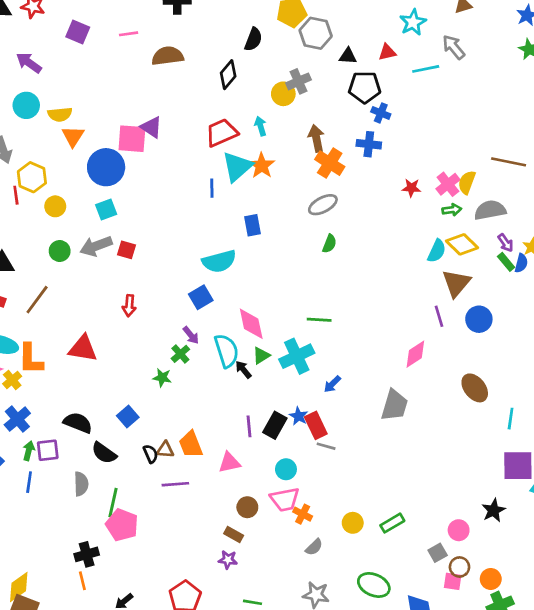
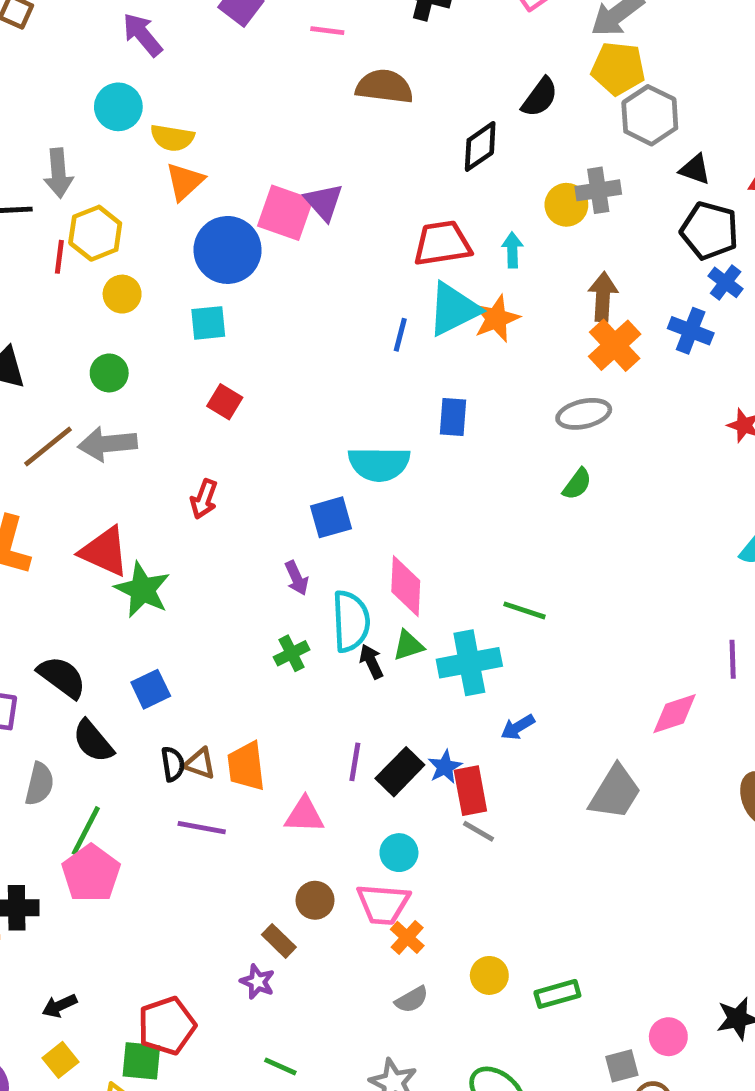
gray arrow: (96, 246) -> (107, 444), moved
green cross: (180, 354) -> (292, 653), moved
green star: (162, 378) -> (142, 590), moved, size x1.6

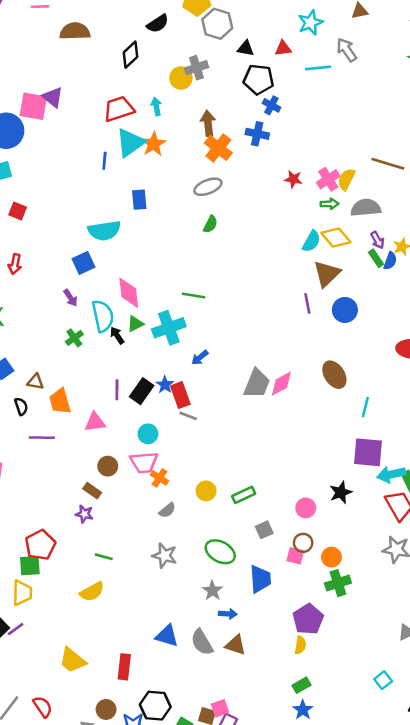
black semicircle: (540, 97) -> (158, 24), turned 30
pink diamond: (675, 714) -> (281, 384), moved
brown triangle: (200, 764) -> (35, 382), moved
gray square: (622, 1066) -> (264, 530), moved

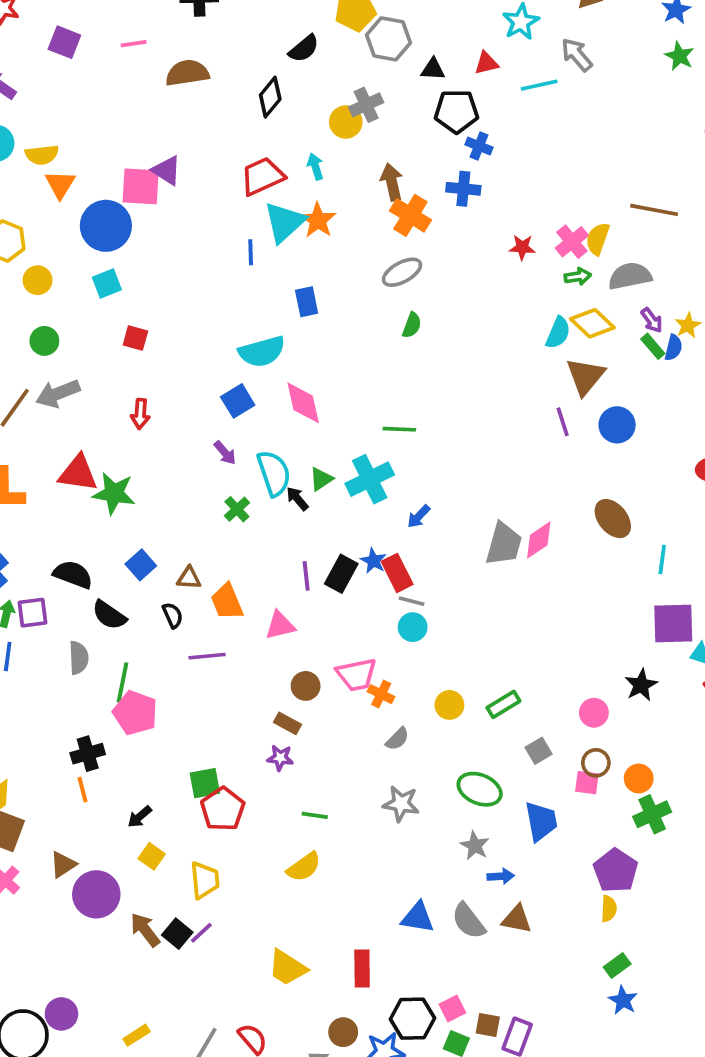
pink diamond: (129, 293) -> (303, 403), moved
cyan circle: (148, 434) -> (413, 627), moved
green square: (30, 566) -> (205, 783), moved
pink square: (220, 708) -> (452, 1009), moved

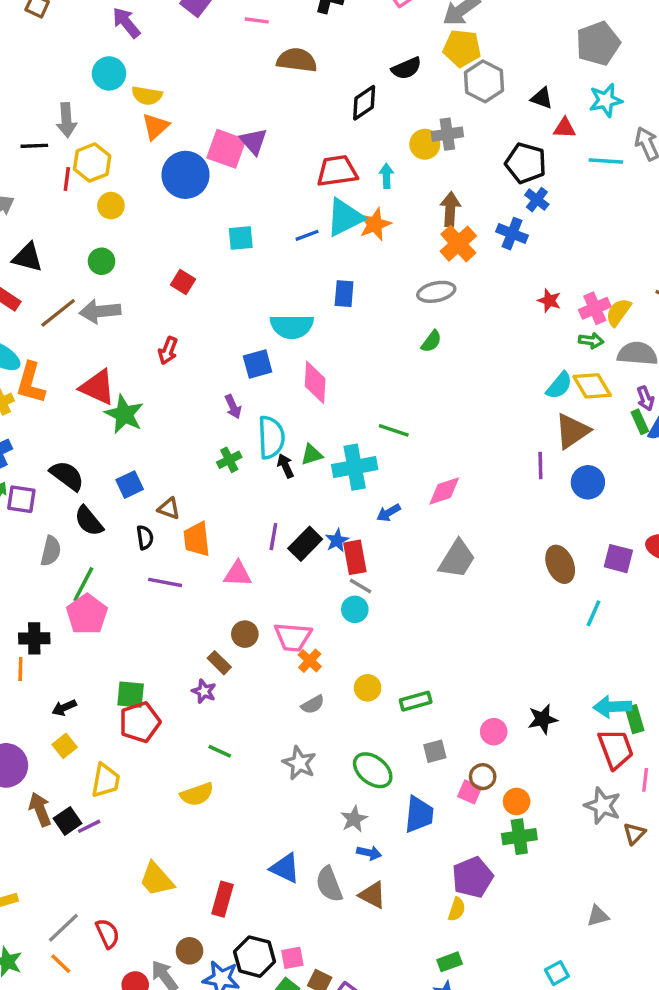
black triangle: (433, 69) -> (542, 98), moved
blue line: (251, 252) -> (307, 235), turned 55
cyan square: (107, 283) -> (241, 238), moved
pink diamond: (539, 540) -> (444, 491), moved
purple square: (673, 624) -> (618, 559), moved, size x0.7

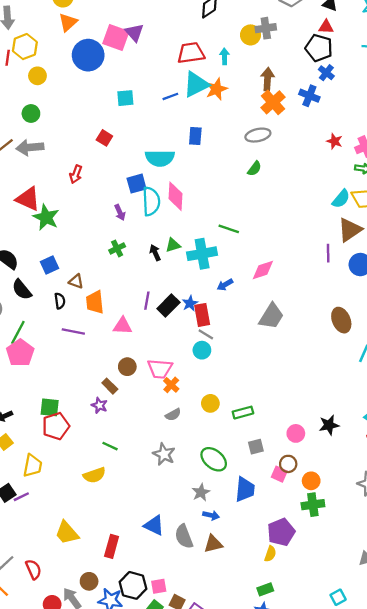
red triangle: (565, 128) -> (326, 27), moved
red square: (183, 282) -> (104, 138), moved
cyan semicircle: (271, 437) -> (151, 201), moved
brown triangle: (372, 895) -> (213, 544), turned -42

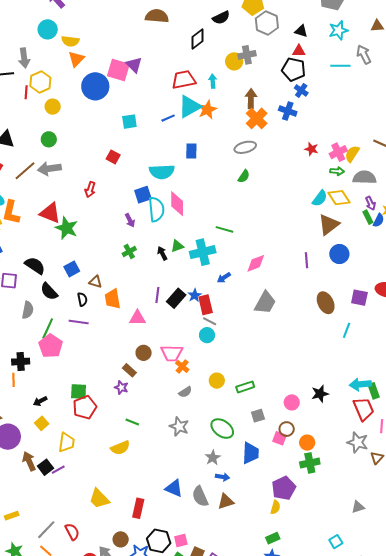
purple line: (328, 253) -> (306, 260), moved
purple line: (73, 331) -> (79, 322), moved

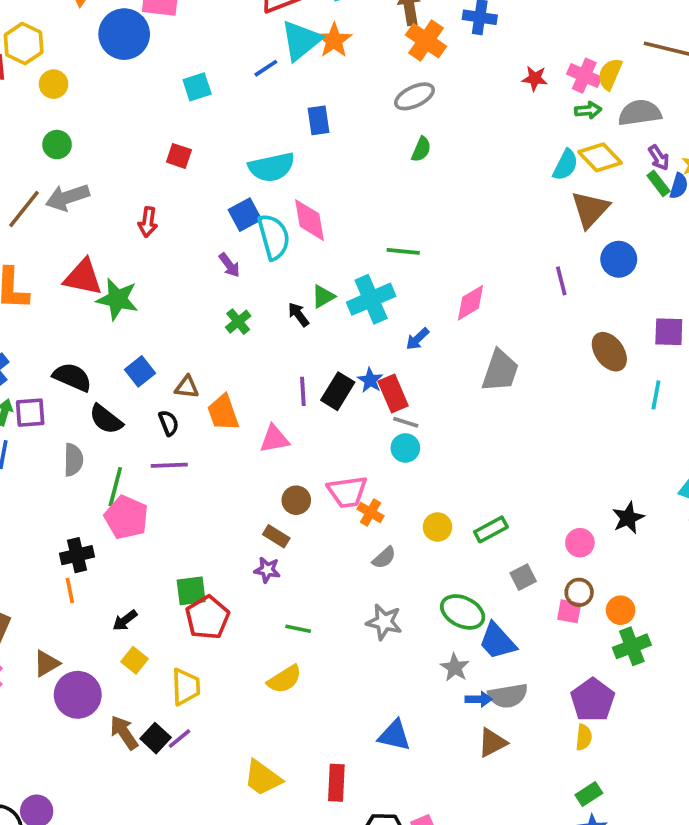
pink cross: (338, 152) -> (584, 76), turned -30
blue trapezoid: (251, 453) -> (497, 641), moved, turned 145
gray semicircle: (200, 496) -> (508, 696), moved, turned -65

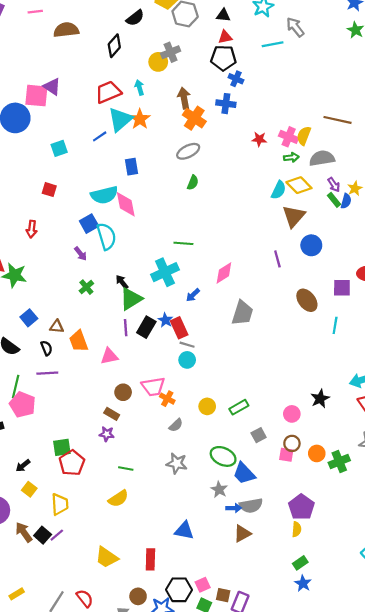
pink diamond: (310, 220) -> (126, 204), moved
green triangle: (323, 296) -> (131, 299), moved, size x1.6
green cross: (632, 646) -> (339, 462), moved

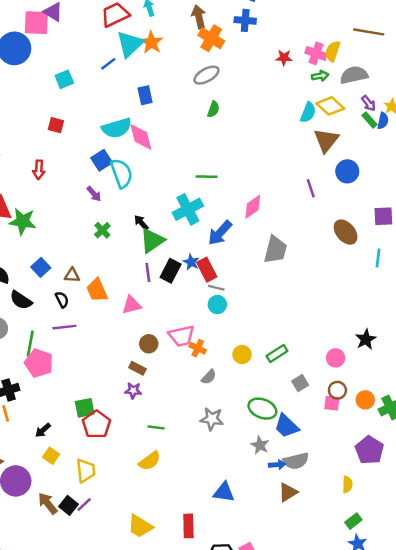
blue arrow: (193, 295) -> (220, 233), size x1.6
purple pentagon: (301, 507) -> (369, 450), moved

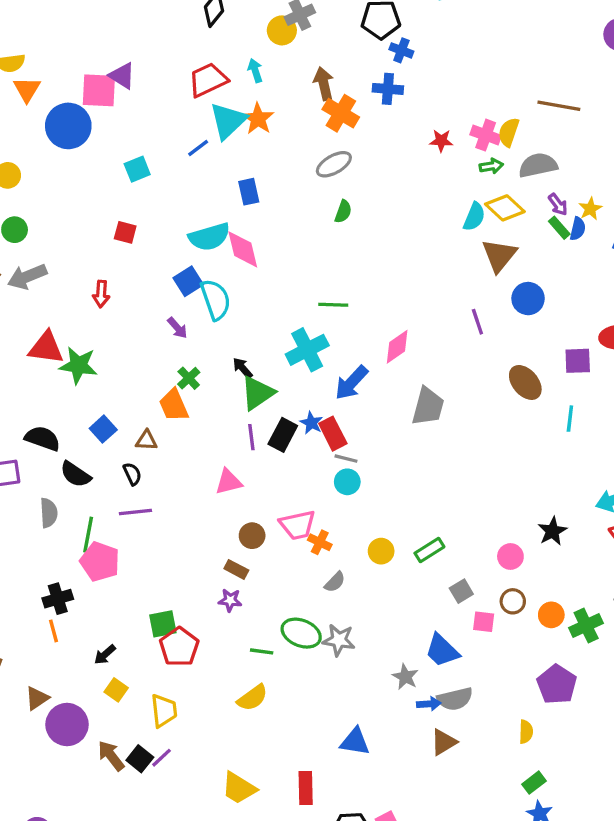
orange trapezoid: (97, 290) -> (174, 405), moved
pink square: (332, 403) -> (484, 622), moved
green ellipse: (262, 409) -> (301, 633), moved

